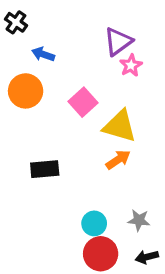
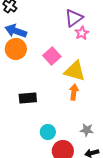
blue arrow: (43, 54) -> (16, 31), moved, size x1.5
orange arrow: (118, 160) -> (74, 92), turned -49
cyan circle: (94, 223) -> (48, 132), moved

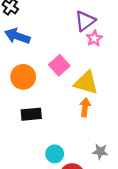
orange circle: (16, 49) -> (23, 77), moved

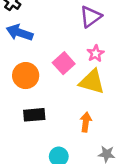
pink star: (94, 38) -> (96, 53), moved
orange arrow: (85, 107) -> (86, 122), moved

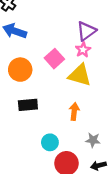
purple triangle: (91, 17) -> (86, 31), moved

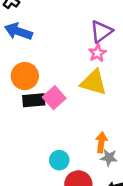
pink square: (54, 59) -> (54, 98), moved
black rectangle: (28, 105) -> (34, 100), moved
orange arrow: (74, 111) -> (101, 142), moved

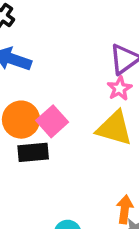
pink square: (54, 98) -> (52, 121), moved

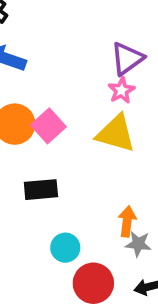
black rectangle: (33, 152) -> (41, 190), moved

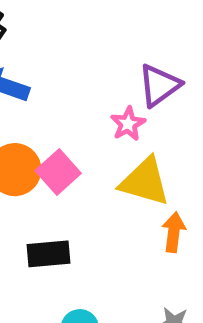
pink star: (121, 90) -> (128, 124), moved
orange arrow: (127, 221) -> (174, 232), moved

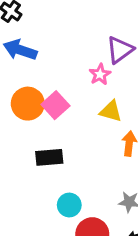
yellow triangle: (145, 182) -> (111, 111), size x0.7

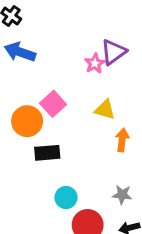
pink star: (100, 74) -> (95, 64), moved
orange circle: (28, 104) -> (27, 121), moved

